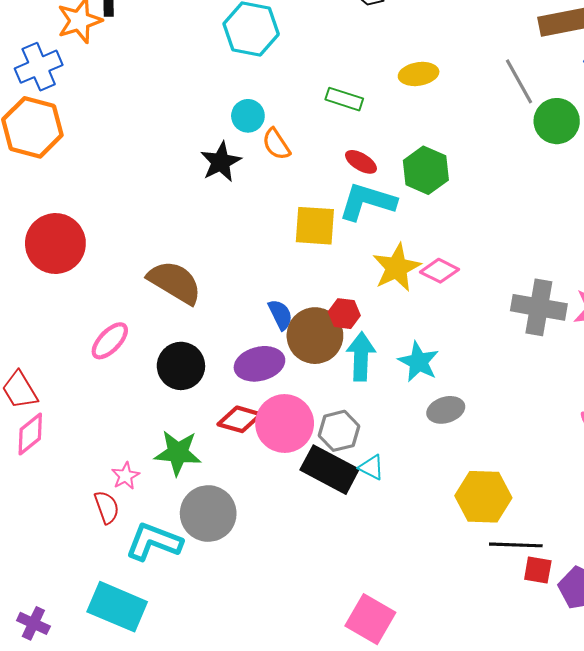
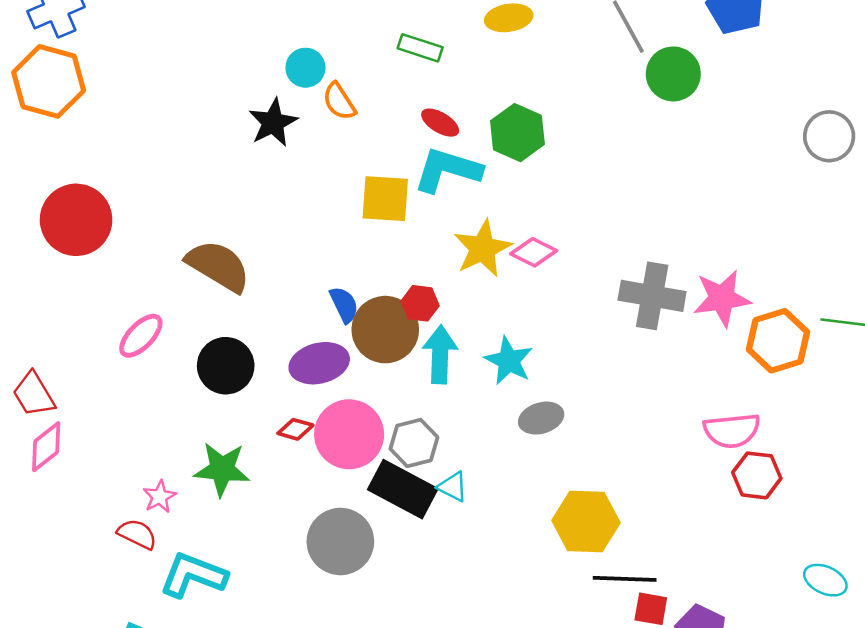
red diamond: (240, 419) -> (295, 429), size x0.7
red semicircle: (107, 507) -> (137, 534), turned -44
gray circle: (208, 514) -> (340, 541), moved

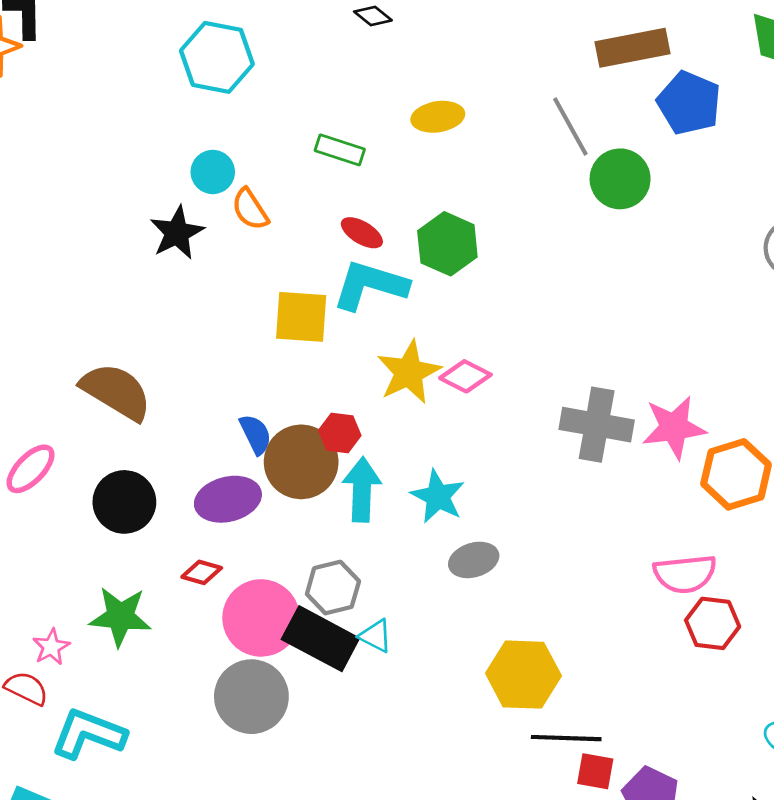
pink circle: (349, 434) -> (261, 618), moved

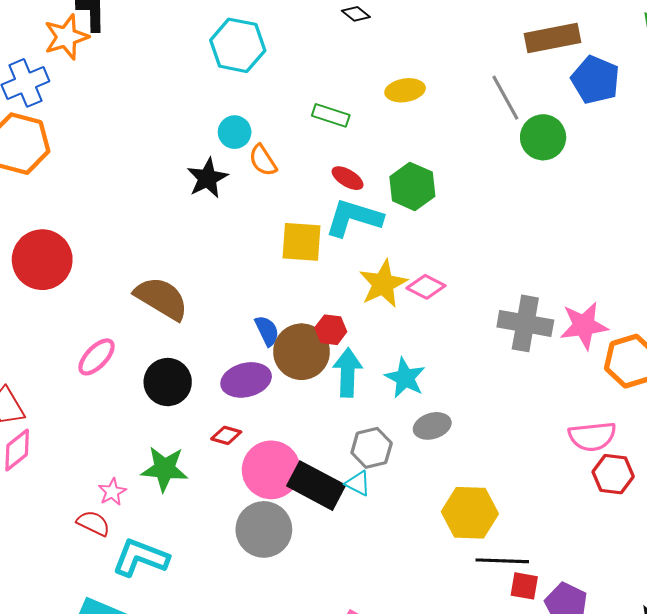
gray hexagon: (333, 588) -> (372, 448), moved

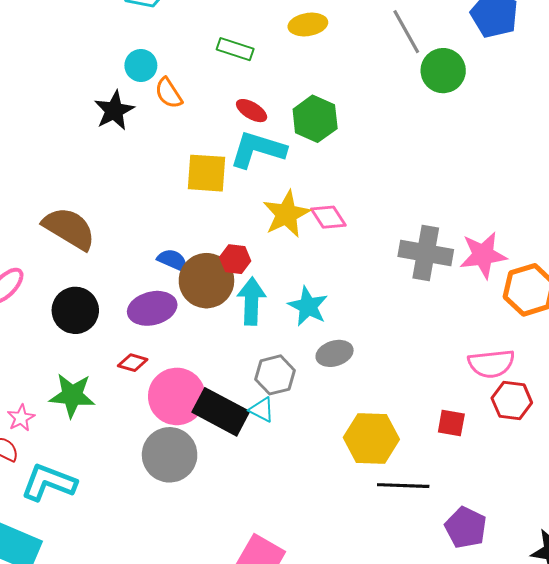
pink diamond: (426, 287) -> (328, 217), turned 30
blue semicircle: (267, 331) -> (173, 260), turned -40
red square: (524, 586) -> (451, 423), moved

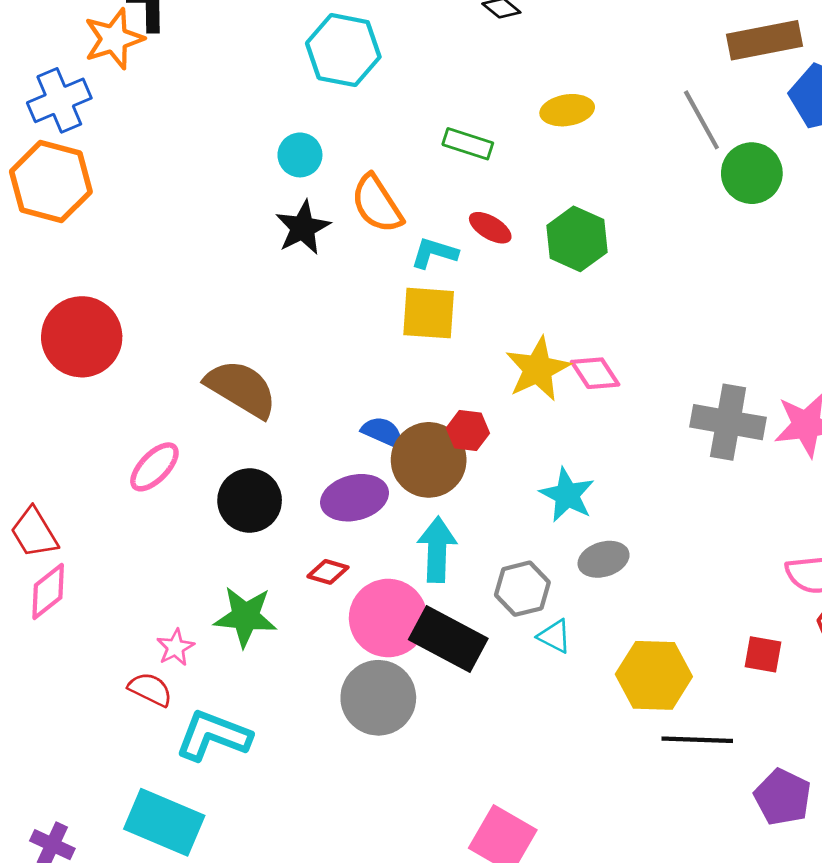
cyan circle: (141, 65) -> (300, 155), moved
orange semicircle: (169, 93) -> (377, 204), size x1.4
cyan L-shape: (258, 149) -> (434, 253), moved, size x0.6
cyan arrow: (252, 301) -> (437, 549), moved
cyan triangle: (262, 410) -> (555, 636), moved

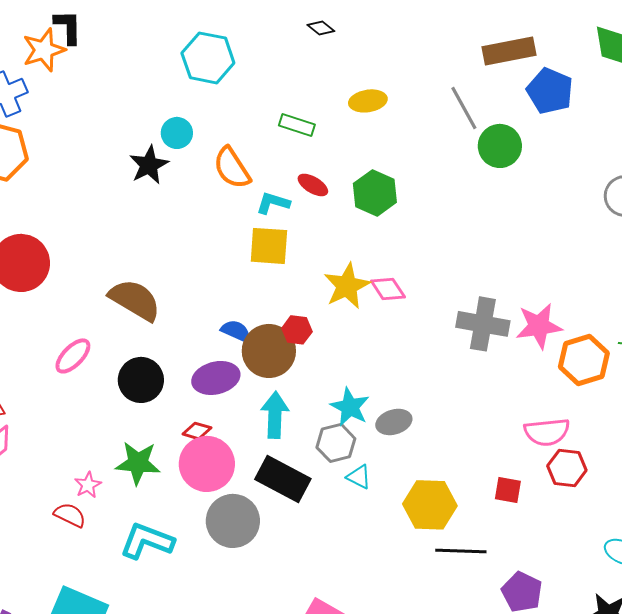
black star: (303, 228) -> (149, 165), moved
cyan star: (567, 495) -> (350, 407), moved
pink circle: (388, 618) -> (207, 464), moved
cyan L-shape: (213, 736) -> (147, 541), moved

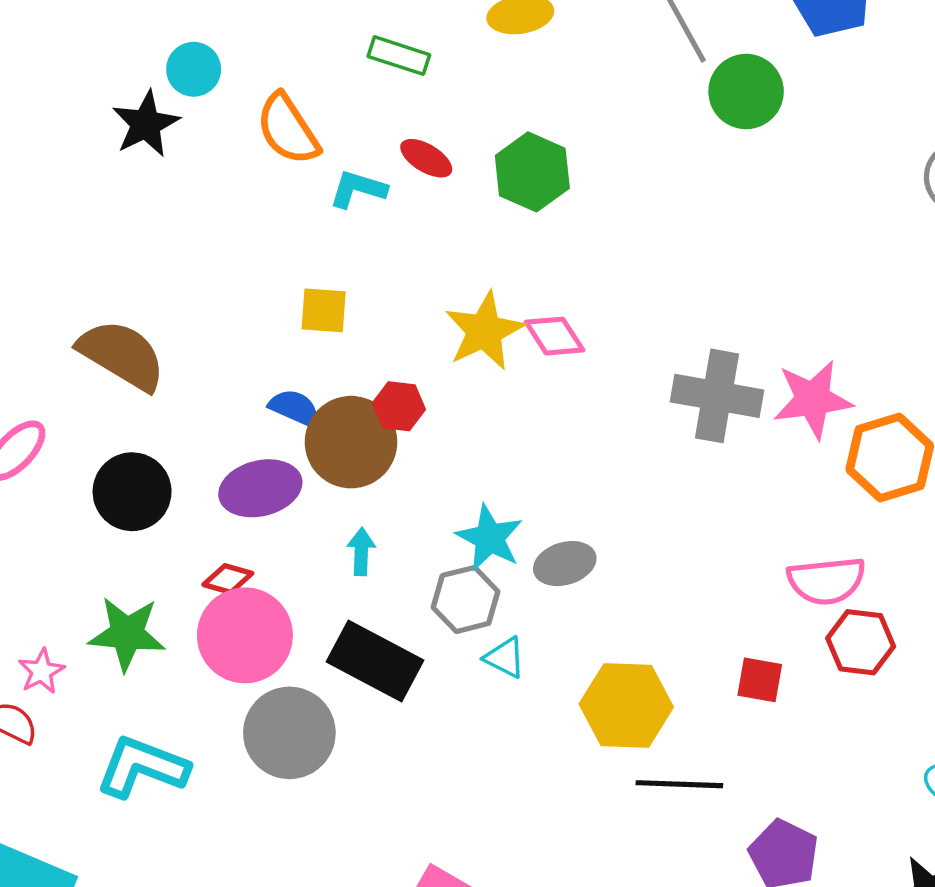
yellow square: (269, 246) -> (324, 310), moved, size x0.7
cyan arrow: (275, 415) -> (361, 552), size x0.6

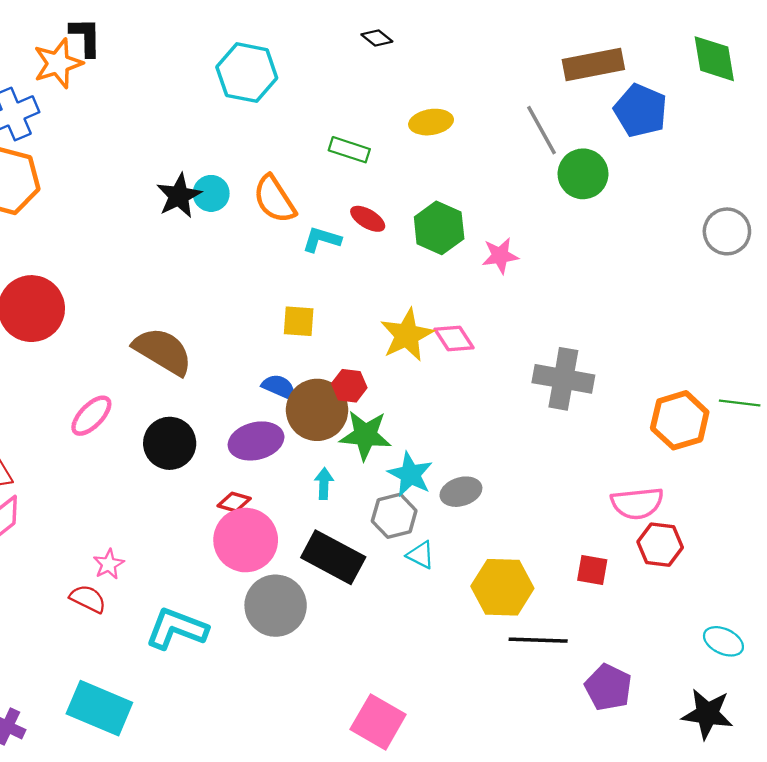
cyan circle: (194, 69) -> (211, 193), moved
pink star: (813, 399) -> (500, 256), moved, size x0.7
green star: (127, 634) -> (365, 435), moved

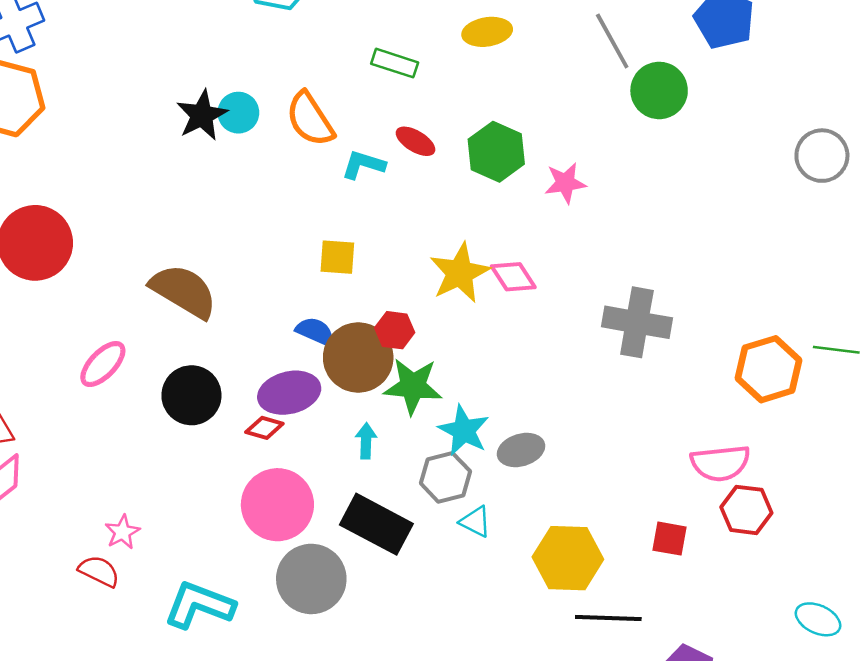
red diamond: (234, 502) -> (264, 428), moved

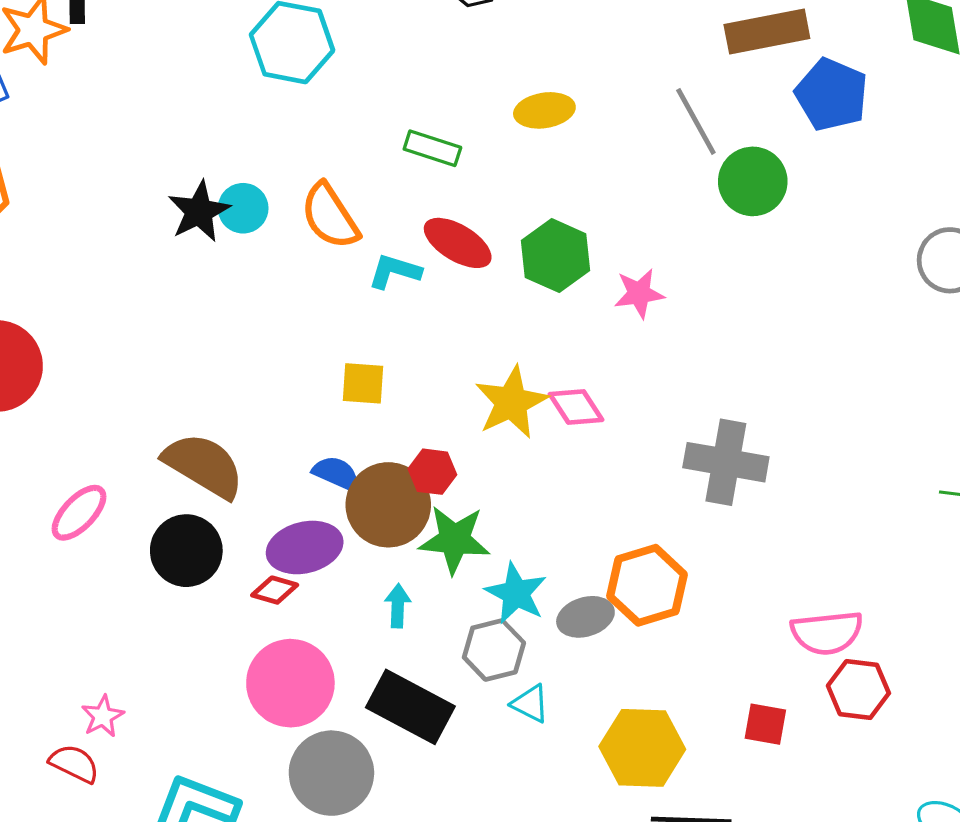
red ellipse: (416, 141) -> (458, 243), size x1.4
brown semicircle: (184, 291) -> (204, 465), moved
orange hexagon: (769, 369) -> (647, 585), moved

